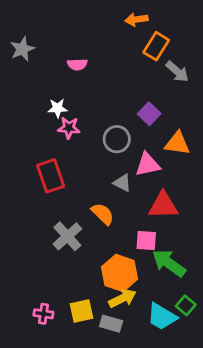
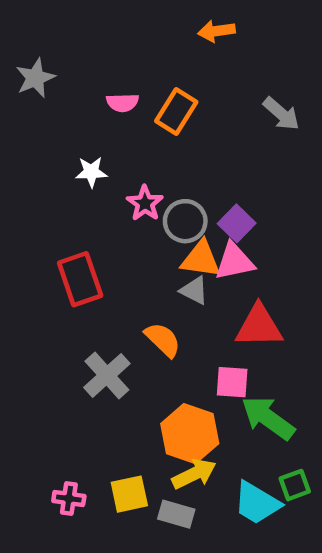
orange rectangle: (156, 46) -> (176, 112), moved
purple square: (149, 114) -> (237, 223), moved
pink star: (69, 128) -> (145, 203), moved, turned 30
orange triangle: (177, 143) -> (201, 259), moved
green square: (186, 305) -> (295, 485), turned 30

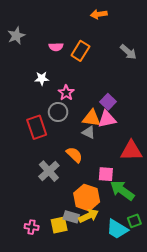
gray circle: (185, 221) -> (58, 112), moved
red triangle: (259, 326) -> (131, 151), moved
gray rectangle: (176, 514) -> (71, 217), moved

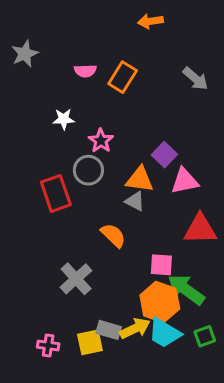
pink triangle: (107, 119) -> (185, 181), moved
gray cross: (49, 171) -> (76, 279), moved
orange hexagon: (87, 198) -> (160, 302), moved
cyan trapezoid: (117, 229) -> (164, 333), moved

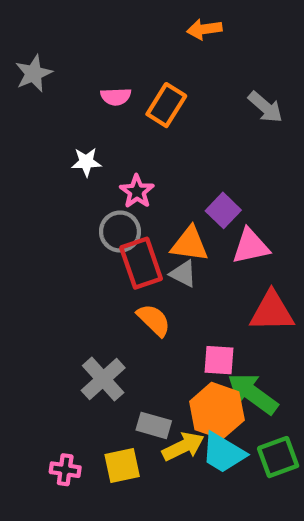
red rectangle: (56, 193) -> (141, 263), moved
gray rectangle: (109, 330) -> (154, 425), moved
green square: (205, 336) -> (278, 457), size x1.4

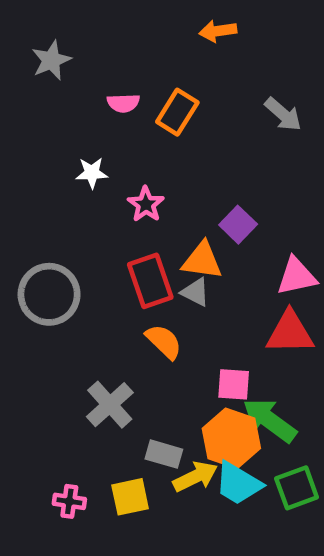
gray star: (34, 73) -> (51, 60), moved
gray circle: (120, 232) -> (49, 294), moved, size x1.4
pink triangle: (251, 246) -> (297, 276), moved

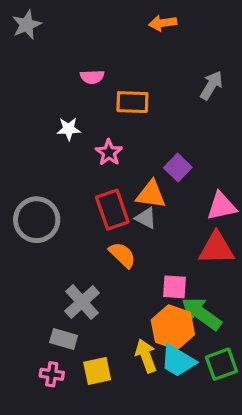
gray star: (51, 60) -> (27, 25), moved
orange rectangle: (177, 112) -> (132, 102), moved, turned 60
gray arrow: (283, 114) -> (211, 85), turned -100
gray rectangle: (164, 454) -> (64, 339), moved
yellow arrow: (195, 477) -> (146, 356), turned -84

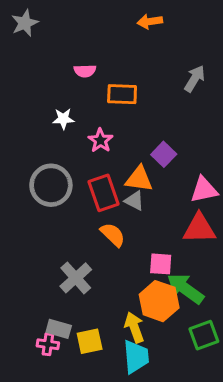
gray circle: (37, 220) -> (51, 185), moved
gray rectangle: (64, 339) -> (59, 329), moved
cyan trapezoid: (178, 361) -> (136, 357), moved, turned -126

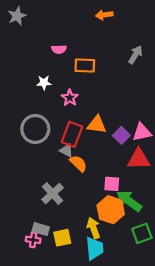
purple square: (164, 154) -> (121, 135), moved
red rectangle: (103, 193) -> (72, 134), turned 40
gray triangle: (134, 201) -> (67, 150), moved

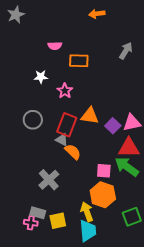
gray circle: (35, 129) -> (33, 120), size x0.7
green arrow: (129, 201) -> (127, 167), moved

